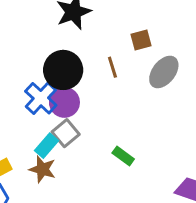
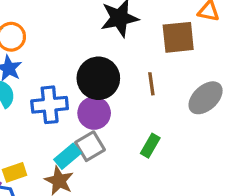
brown square: (141, 40) -> (178, 37), moved, size x1.5
blue cross: (41, 98) -> (50, 105), moved, turned 32
green rectangle: (123, 156) -> (150, 146), moved, turned 75

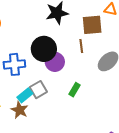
brown line: (151, 84) -> (81, 46), moved
purple circle: (94, 113) -> (55, 62), moved

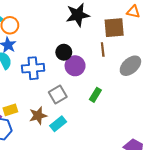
black circle: (44, 49) -> (64, 52), size x0.6
cyan rectangle: (25, 95) -> (58, 124), moved
brown star: (20, 110) -> (38, 116), turned 30

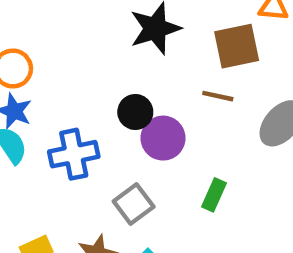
brown line: (103, 50) -> (218, 96), turned -64

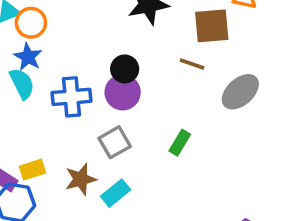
purple circle: (163, 138) -> (123, 92), moved

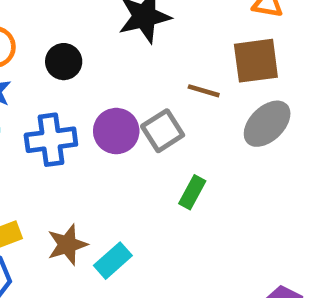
brown square: (212, 26) -> (256, 61), moved
black circle: (125, 69) -> (64, 62), moved
gray square: (115, 142) -> (163, 131), moved

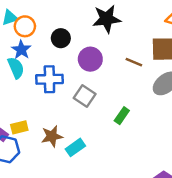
purple circle: (116, 131) -> (90, 59), moved
gray square: (163, 131) -> (85, 96), moved, turned -30

